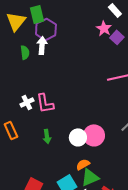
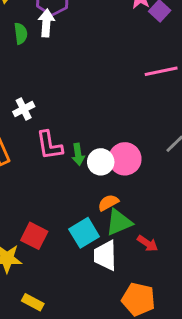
pink L-shape: (45, 103) -> (49, 145), moved
green arrow: (47, 136) -> (78, 154), moved

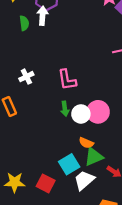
pink L-shape: (49, 145) -> (67, 80), moved
orange semicircle: (108, 203) -> (86, 143), turned -128
red square: (34, 236) -> (46, 183), moved
white trapezoid: (105, 255) -> (84, 180), turned 50

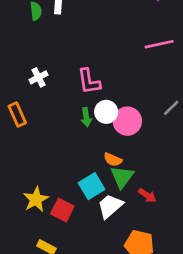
white circle: (81, 114) -> (106, 112), moved
green triangle: (94, 157) -> (122, 177), turned -30
yellow star: (15, 182) -> (36, 199), moved, turned -30

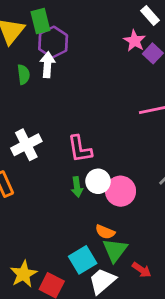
white cross: (38, 77) -> (26, 145), size x1.5

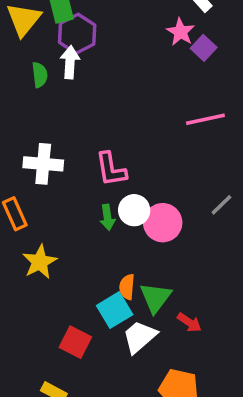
white cross: (26, 145) -> (43, 164), turned 32
orange semicircle: (105, 232) -> (127, 287), moved, turned 72
yellow star: (24, 274) -> (40, 262), moved

